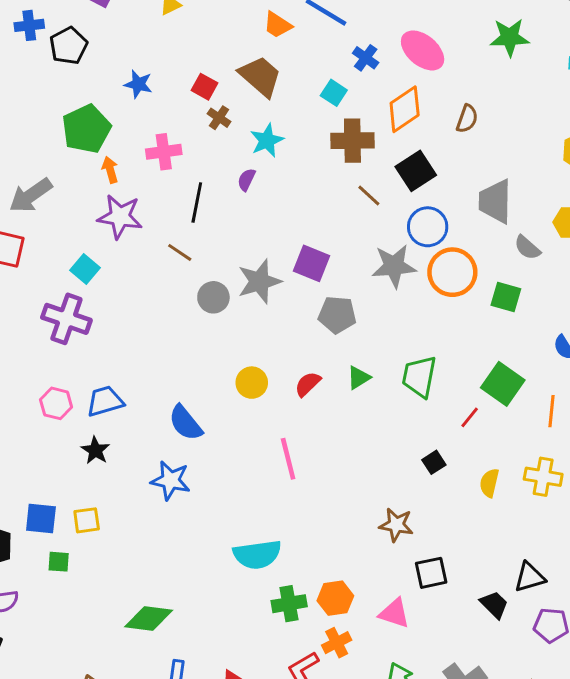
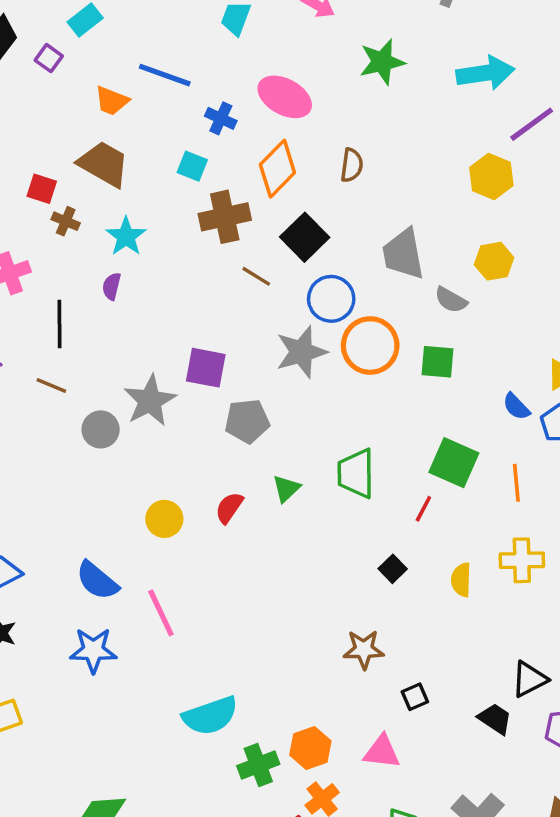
pink line: (288, 459) -> (161, 613), moved
black square: (431, 573) -> (415, 697), size x0.7

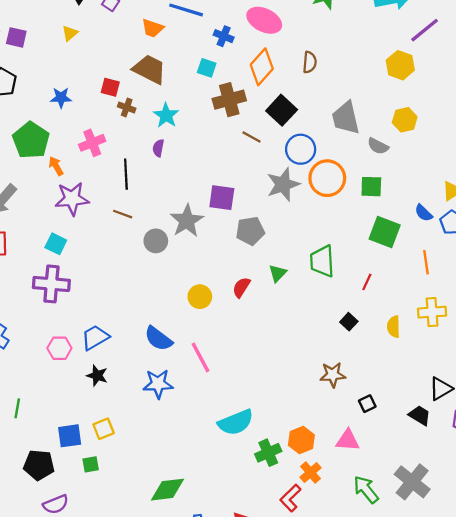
green square: (454, 463) -> (385, 232), moved

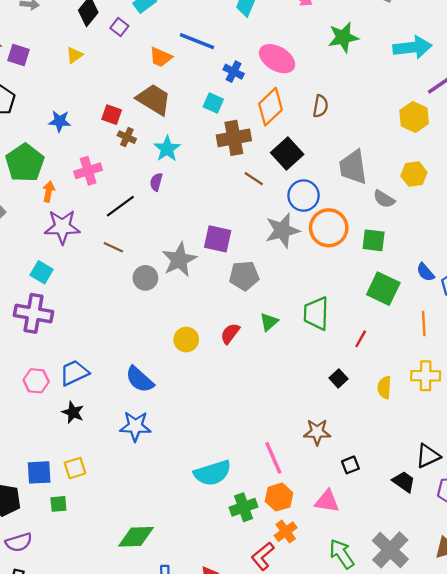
orange arrow: (56, 166) -> (49, 192), turned 36
black line: (126, 174) -> (120, 206), turned 52
pink line: (201, 357) -> (273, 458), moved

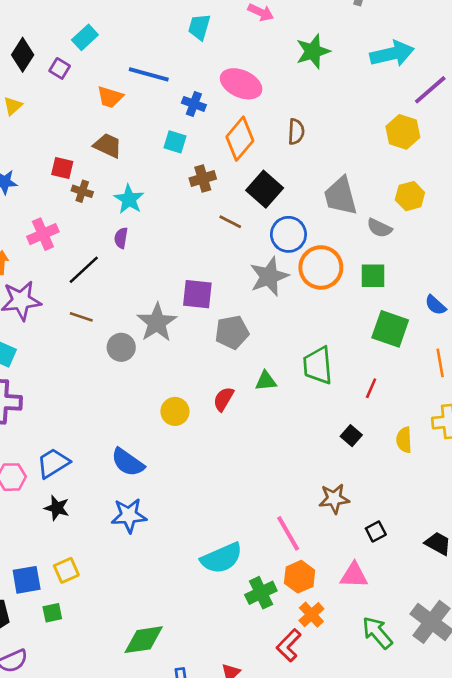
brown trapezoid: (154, 99) -> (108, 146), size x0.7
brown cross: (234, 138) -> (203, 178), size x0.7
green triangle: (269, 322) -> (266, 381), turned 42

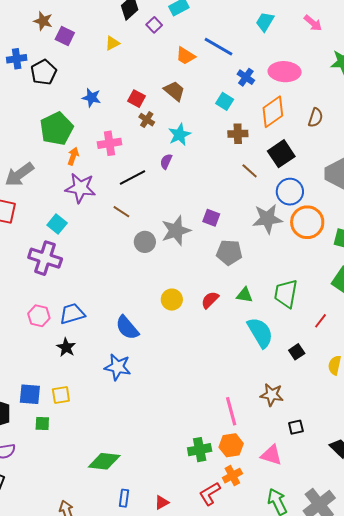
pink ellipse: (241, 84) -> (285, 72), turned -36
purple square: (197, 294) -> (211, 218), size x0.7
cyan semicircle: (222, 558) -> (260, 333), moved, turned -112

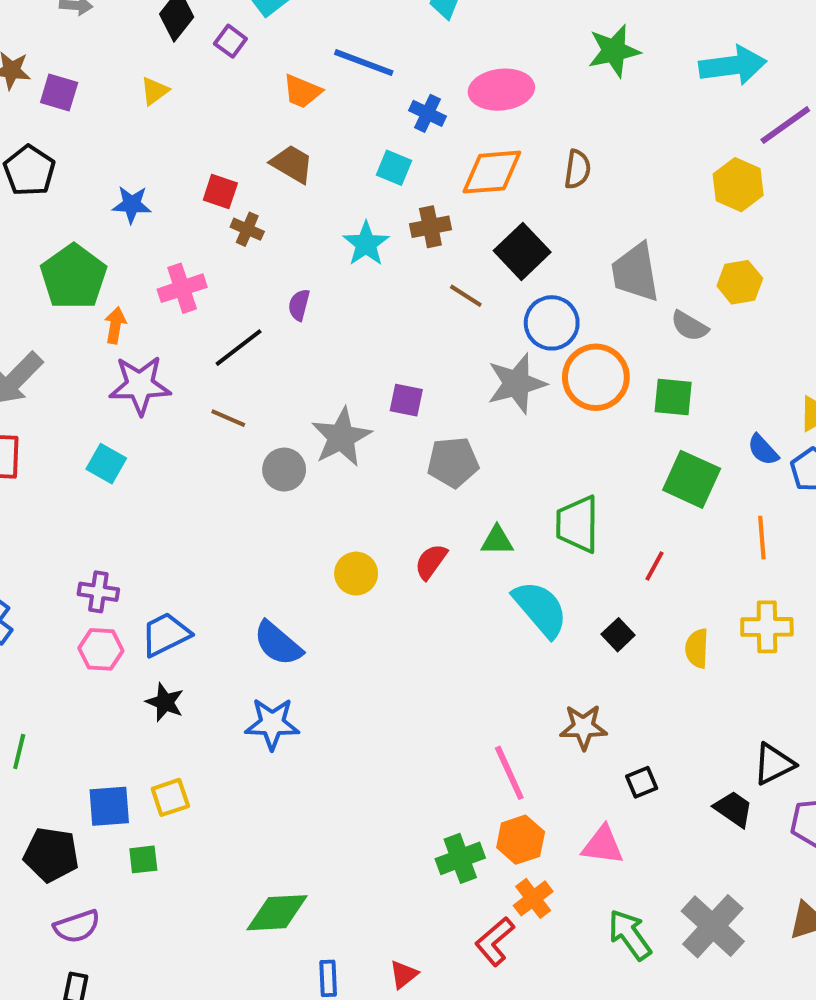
orange diamond: (273, 112) -> (492, 172), turned 40
cyan star: (180, 135) -> (366, 244), moved
purple cross: (45, 258) -> (98, 592), moved, size x0.6

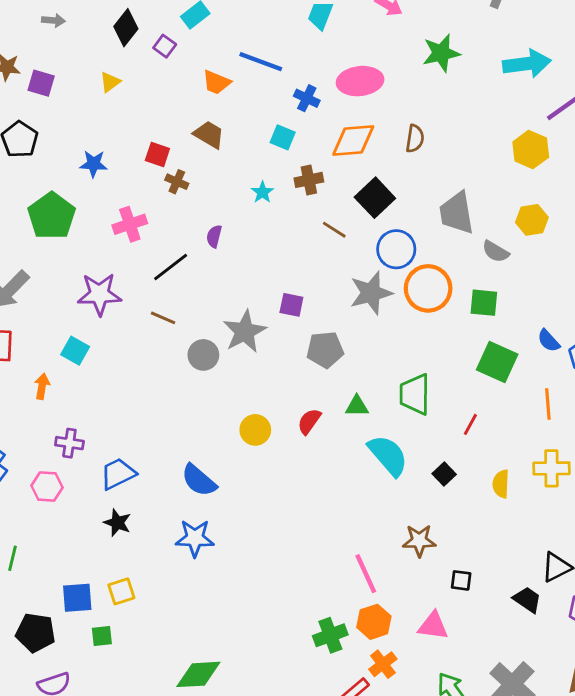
cyan star: (366, 244) -> (262, 192), size x0.7
orange arrow: (115, 325) -> (42, 386), moved
pink hexagon: (101, 649) -> (47, 487), moved
black square: (642, 782) -> (461, 580), turned 30

